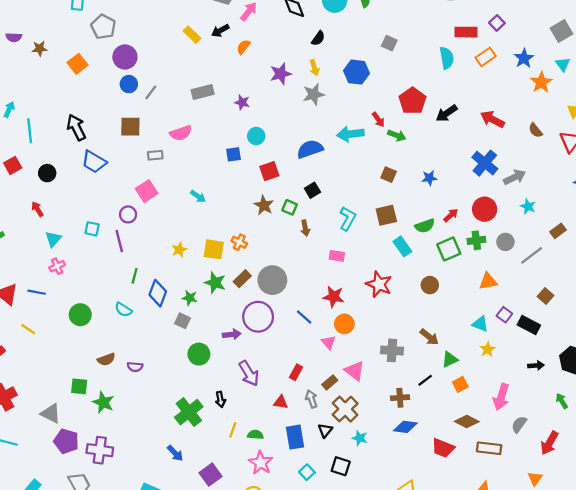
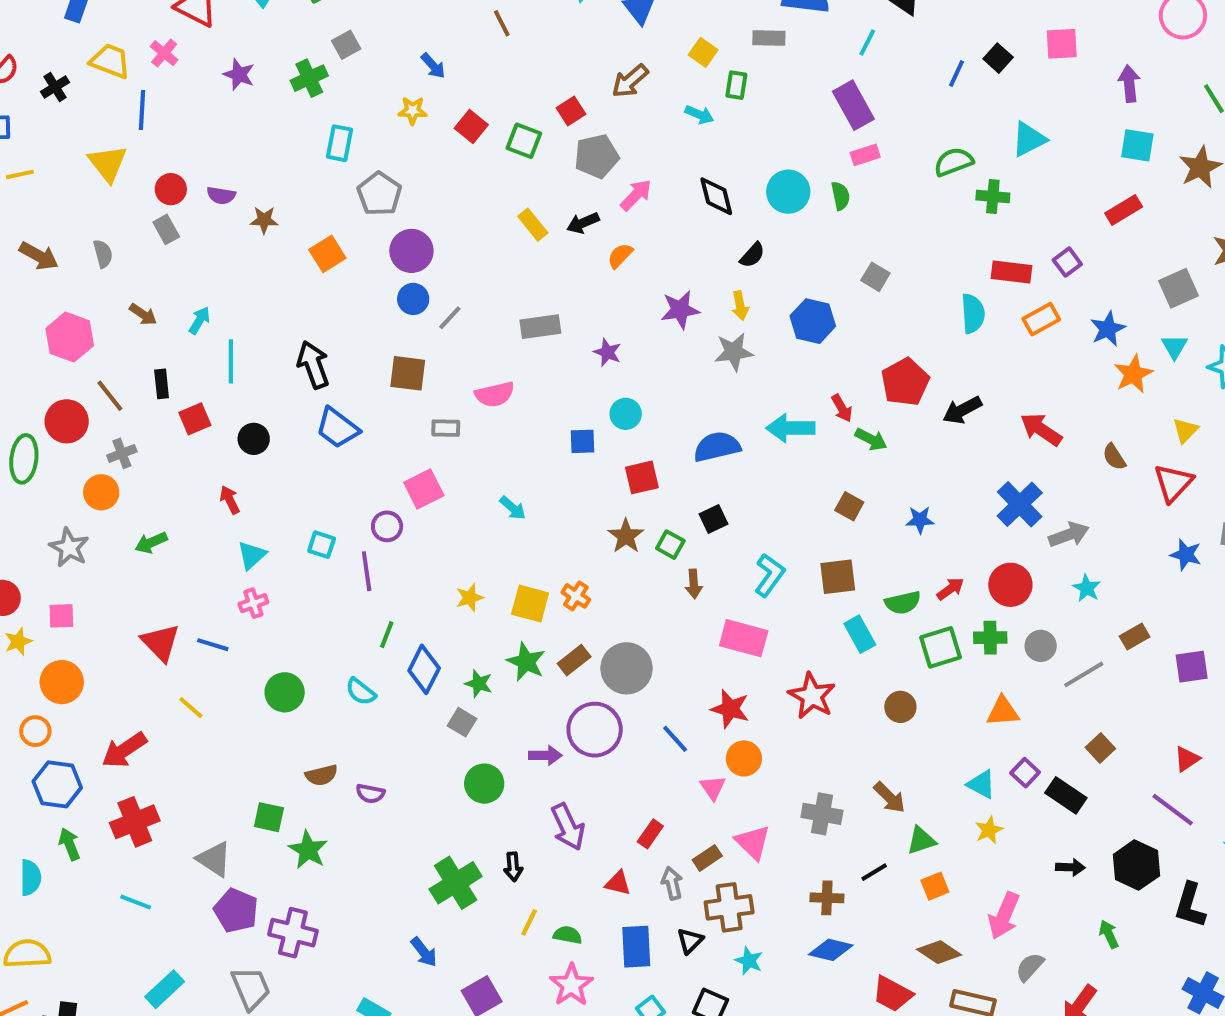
pink rectangle: (337, 256) -> (744, 638), size x1.6
brown cross: (345, 409) -> (729, 907), turned 30

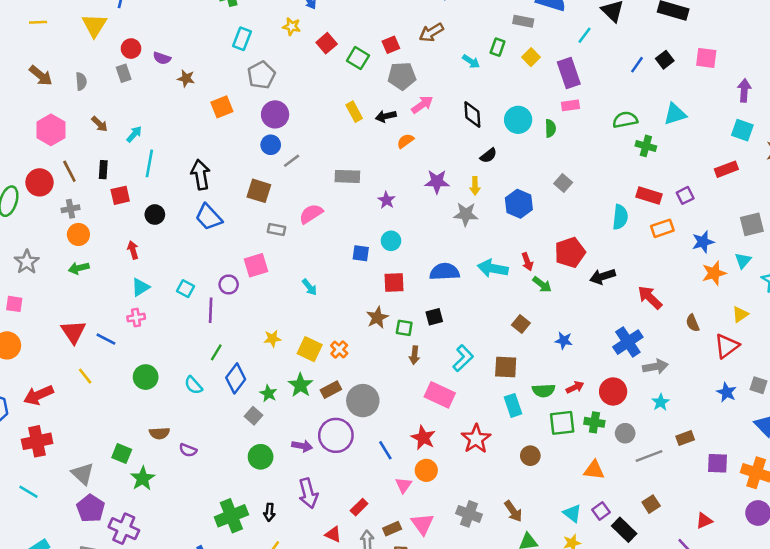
yellow square: (703, 52) -> (531, 57), moved
pink semicircle: (495, 394) -> (311, 214), turned 150
orange circle: (101, 492) -> (78, 234), moved
green square: (670, 545) -> (404, 328), turned -30

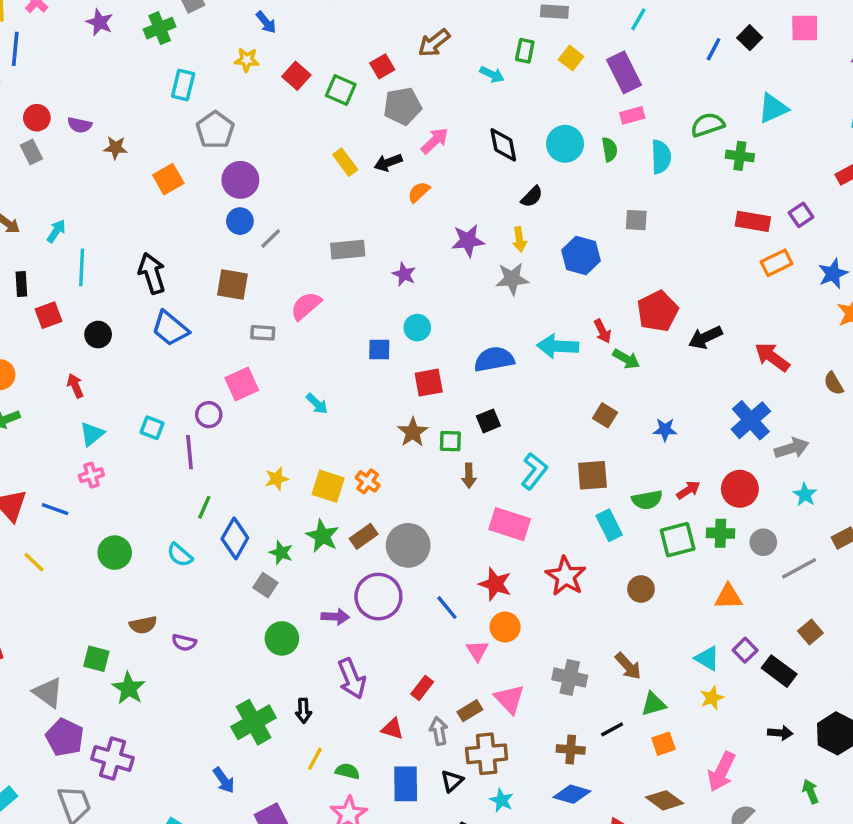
gray square: (563, 183) -> (636, 220), turned -30
cyan semicircle: (620, 217) -> (661, 157), moved

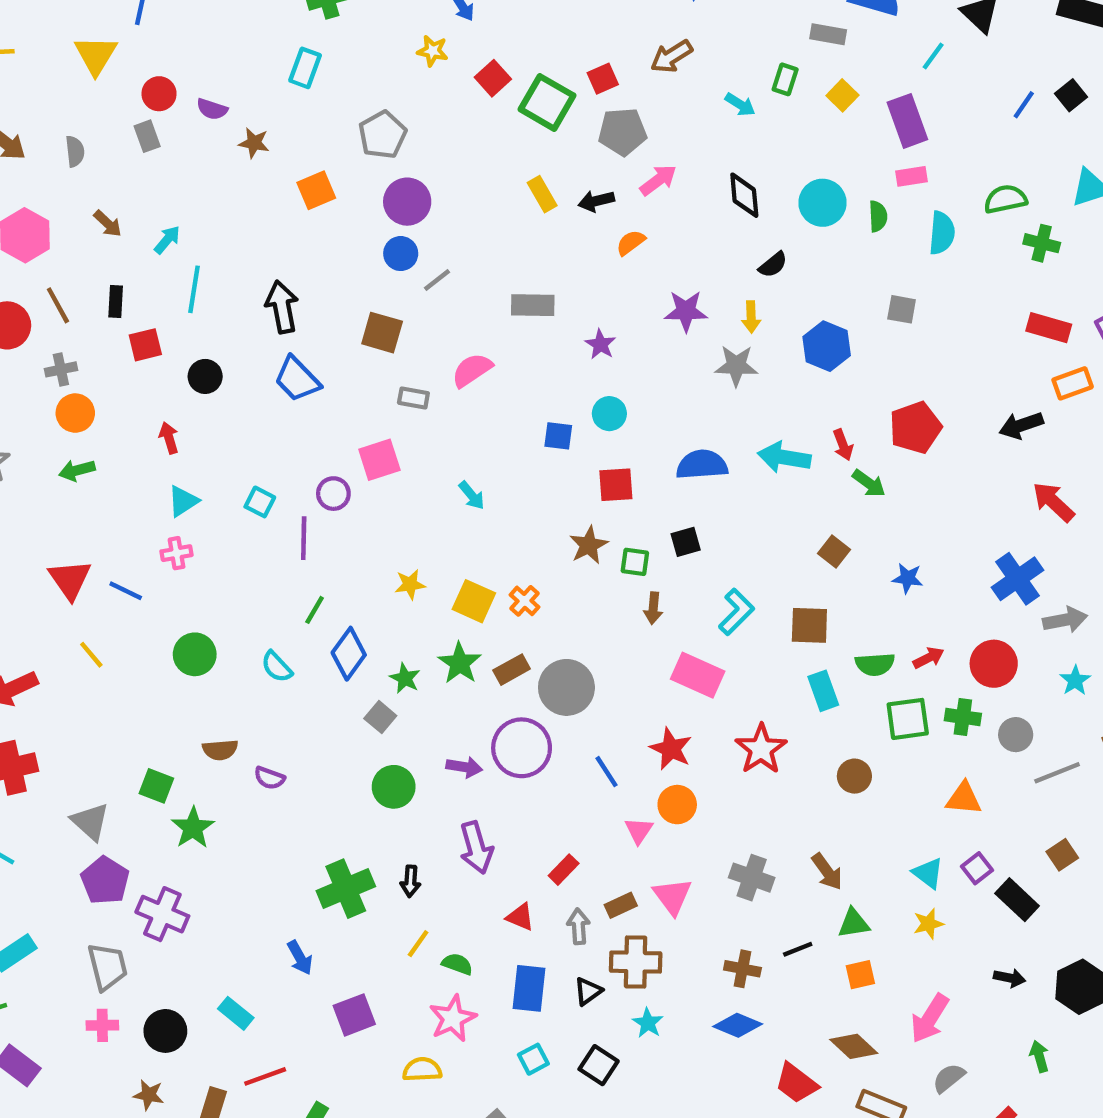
cyan rectangle: (183, 85) -> (305, 68), moved
green square: (341, 90) -> (547, 102), size x1.4
black arrow: (705, 337) -> (1021, 425), moved

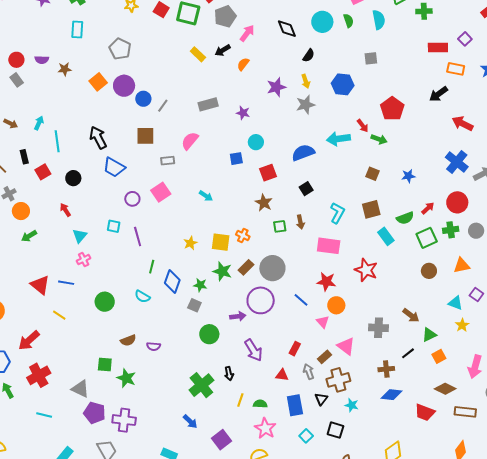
purple circle: (407, 202) -> (124, 86), moved
orange rectangle: (1073, 383) -> (456, 69), turned 48
purple circle: (333, 494) -> (132, 199), moved
green square: (635, 562) -> (280, 226), moved
brown circle: (854, 776) -> (429, 271), moved

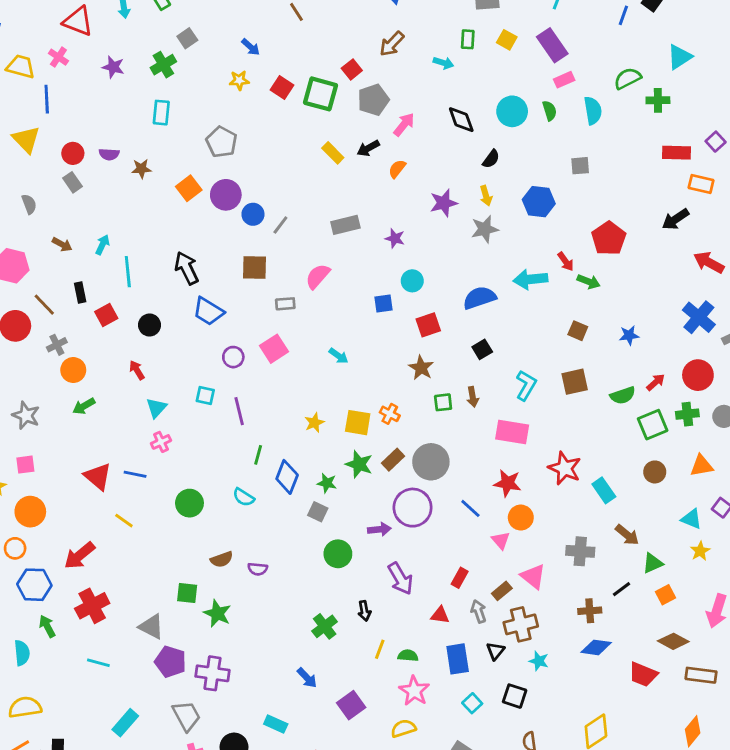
cyan rectangle: (386, 236) -> (604, 490), moved
green cross: (201, 385) -> (325, 626), size x0.7

